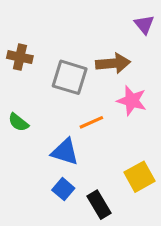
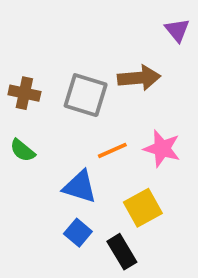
brown cross: (20, 57) -> (24, 93), moved
pink star: (132, 101) -> (162, 149), moved
yellow square: (139, 177) -> (143, 208), moved

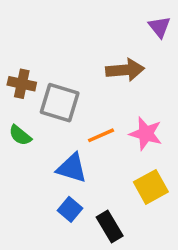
gray square: (86, 95) -> (60, 103), moved
yellow square: (143, 208) -> (151, 187), moved

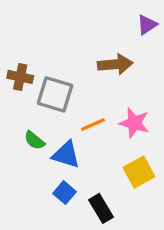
purple triangle: (160, 27) -> (147, 25), turned 35
green semicircle: (20, 135) -> (34, 140), moved

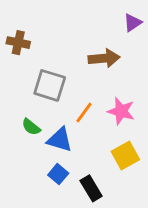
brown cross: (20, 77) -> (18, 43), moved
orange line: (93, 125) -> (84, 113), turned -30

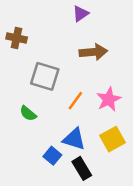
purple triangle: (133, 23) -> (81, 14), moved
pink star: (121, 111) -> (109, 99), turned 30
blue triangle: (60, 140) -> (74, 139), moved

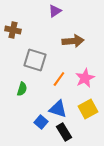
purple triangle: (81, 14) -> (55, 11), moved
green semicircle: (28, 113) -> (22, 89), turned -112

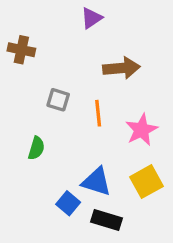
gray square: (35, 60) -> (58, 100), size x0.6
orange line: (59, 79) -> (98, 113), moved, turned -42
black rectangle: (64, 132) -> (106, 220), turned -42

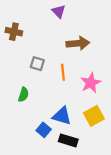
purple triangle: (91, 18) -> (59, 11), turned -40

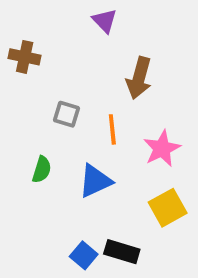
brown arrow: (78, 43) -> (139, 78), turned 110
blue triangle: (62, 116) -> (95, 181), moved, turned -42
blue square: (44, 130) -> (84, 255), moved

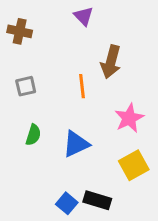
brown cross: (25, 57) -> (20, 31), moved
gray square: (67, 114) -> (26, 86), moved, turned -30
orange line: (112, 129) -> (82, 86), moved

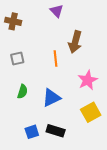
black rectangle: (97, 200) -> (56, 131), moved
blue square: (67, 203) -> (32, 132), moved, turned 32

